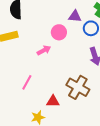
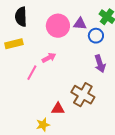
pink circle: (59, 32) -> (58, 26), moved, size x1.5
pink line: (27, 82) -> (32, 73), moved

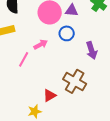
blue circle: (96, 36) -> (67, 33), moved
red triangle: (58, 109) -> (50, 95), turned -32

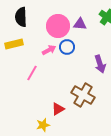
blue circle: (67, 33) -> (67, 47), moved
pink arrow: (41, 44) -> (49, 50), moved

